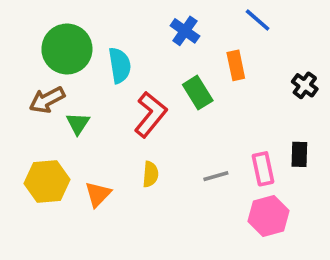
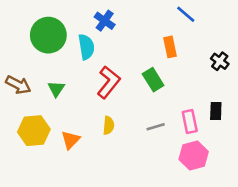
blue cross: (185, 31) -> (105, 21), moved
green rectangle: (198, 93) -> (153, 80), moved
brown arrow: (47, 100) -> (18, 85), moved, turned -125

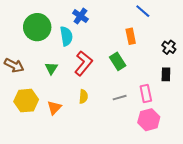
green triangle: (56, 89) -> (51, 68), moved
black rectangle: (216, 111) -> (166, 74), moved

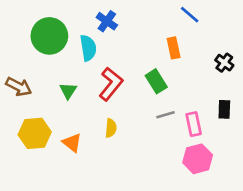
black rectangle: (166, 74) -> (224, 109), moved
gray line: (120, 98) -> (166, 115), moved
orange triangle: (54, 108) -> (72, 143), turned -35

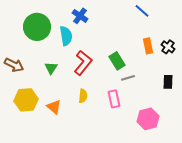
orange rectangle: (174, 48) -> (148, 46), moved
gray line: (166, 115) -> (128, 78), moved
pink rectangle: (194, 124) -> (114, 99), moved

